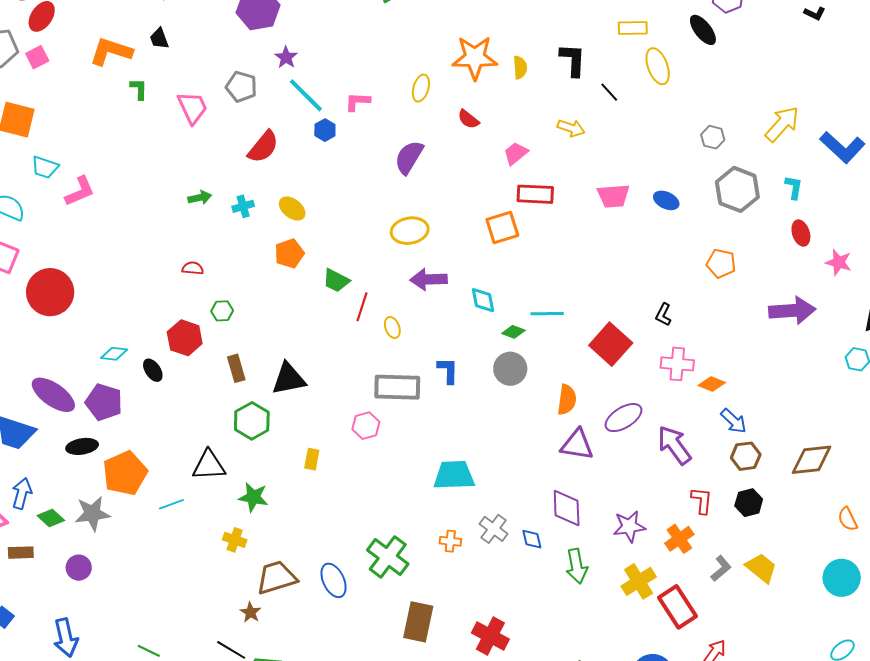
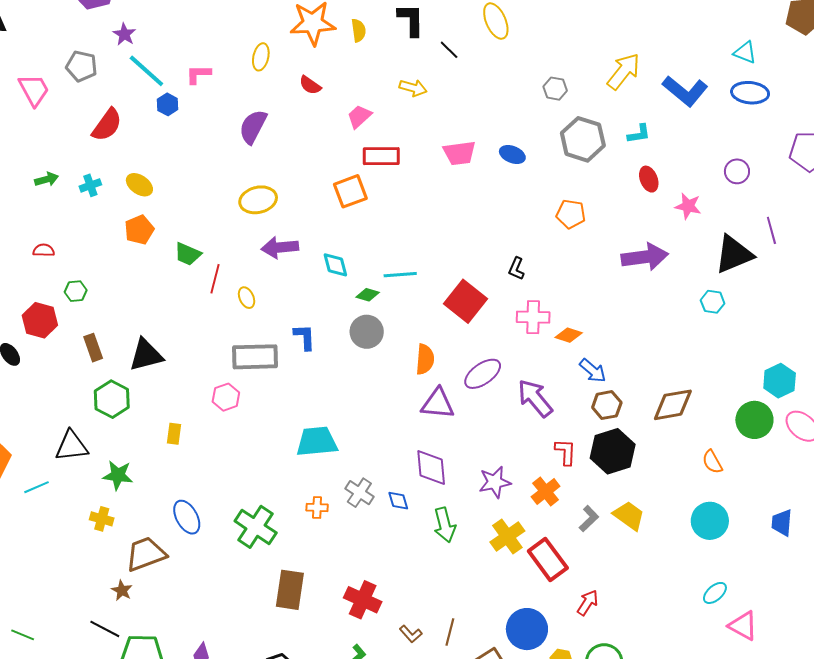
cyan L-shape: (794, 187) -> (639, 134), turned 75
black hexagon: (749, 503) -> (613, 451), size x1.6
blue ellipse: (334, 580) -> (187, 517), moved

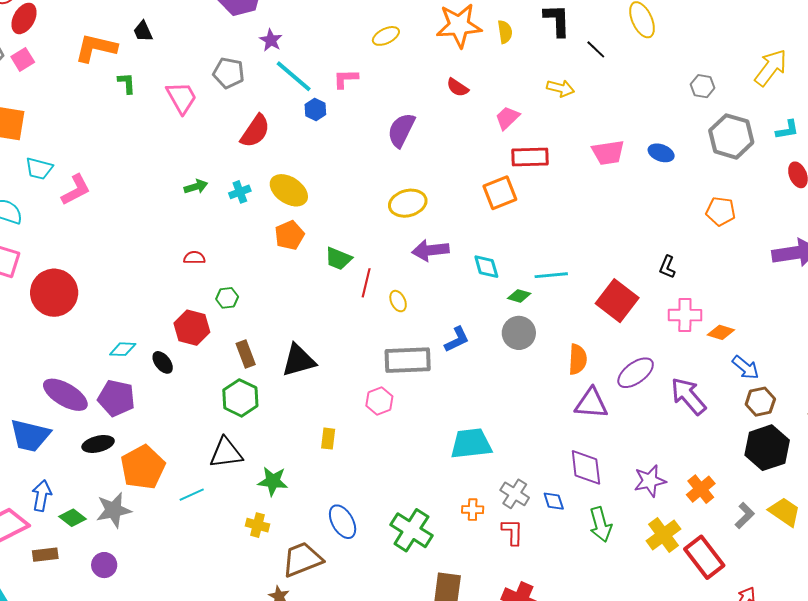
yellow ellipse: (261, 57) -> (386, 36), moved, turned 52
yellow ellipse: (139, 185) -> (289, 190), size x1.4
blue L-shape: (305, 337) -> (457, 339), turned 68
green hexagon: (112, 399) -> (240, 398), moved
red L-shape: (566, 452) -> (512, 532), moved

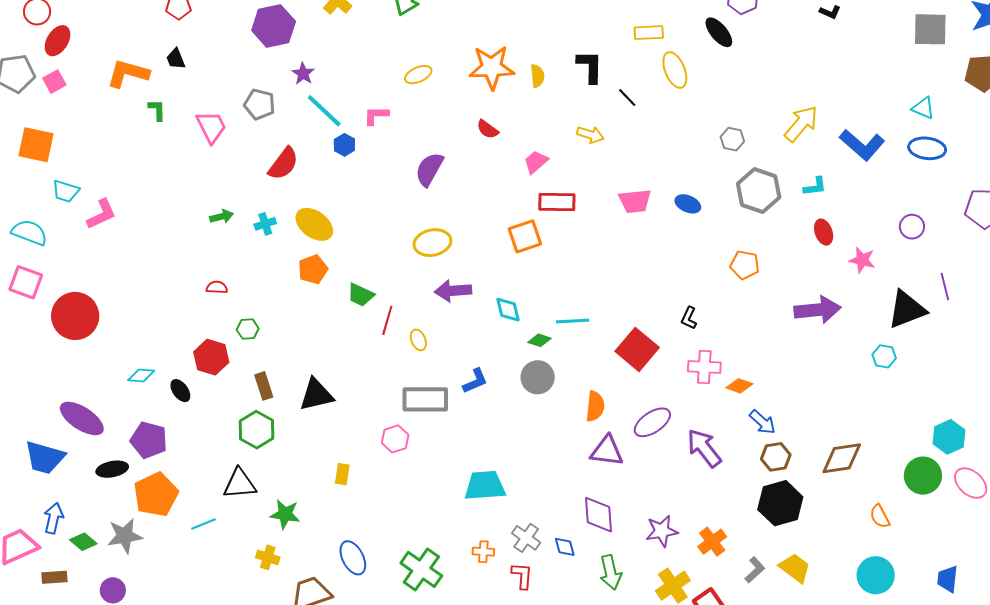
purple pentagon: (116, 398) -> (149, 440), moved

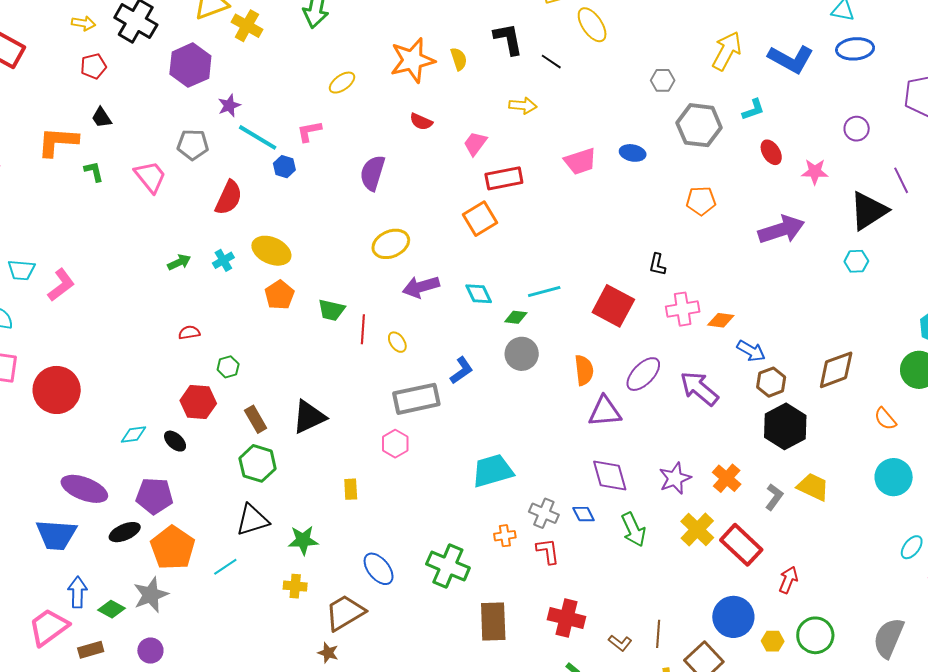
purple star: (303, 74) -> (229, 105), turned 30

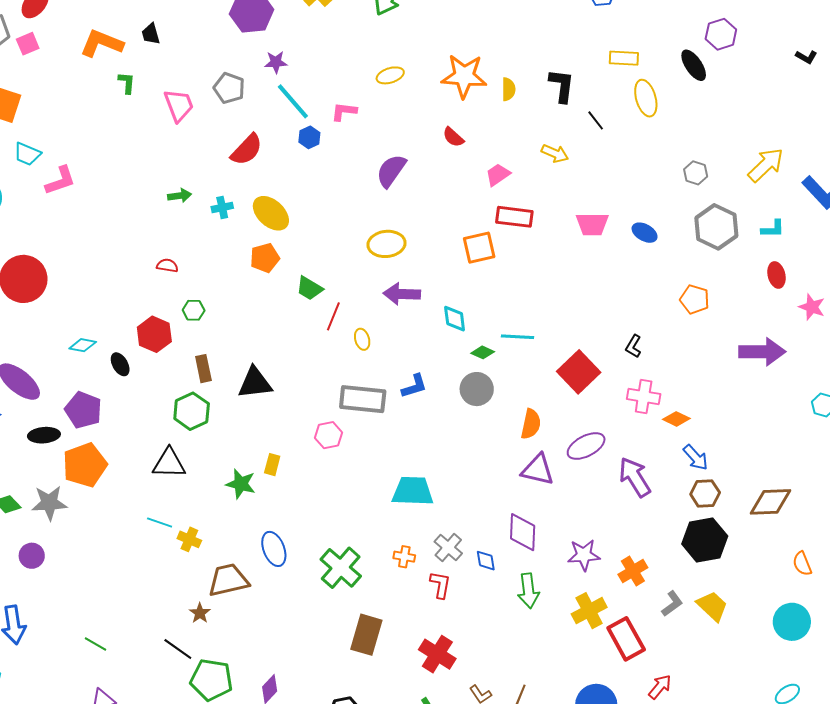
green star: (303, 540) -> (241, 484), moved
cyan line: (225, 567) -> (160, 523), moved, turned 35

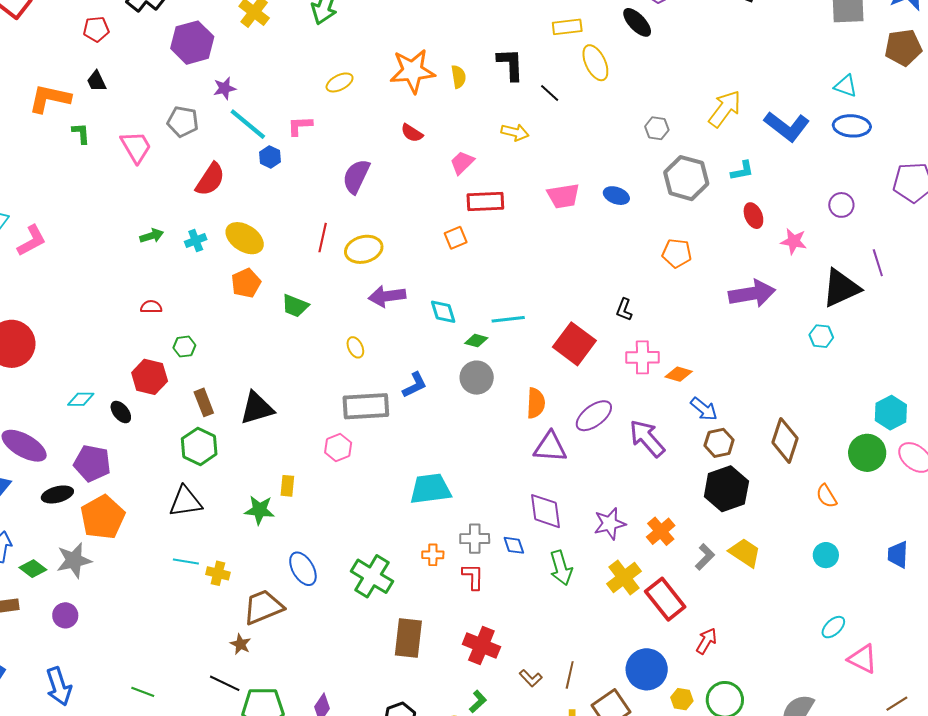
orange square: (479, 248) -> (456, 238), size x0.7
red line: (333, 316) -> (323, 238), moved
brown diamond: (771, 502) -> (785, 440), turned -60
gray cross: (448, 548) -> (475, 539), turned -32
cyan circle: (792, 622) -> (826, 555), size x0.7

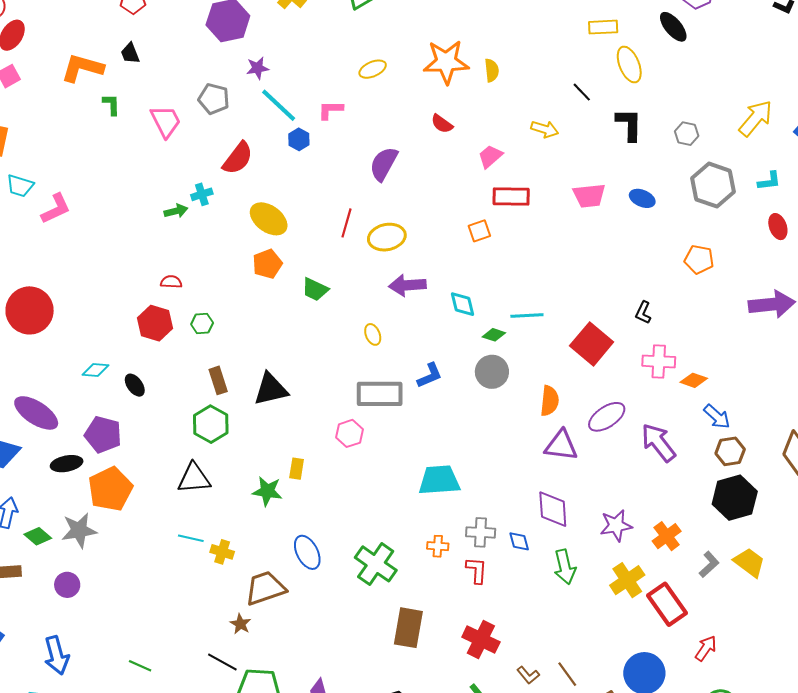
black L-shape: (510, 64) -> (629, 125), moved
cyan cross: (196, 240) -> (202, 194), moved
red hexagon: (150, 377) -> (155, 323), moved
brown line: (570, 675) -> (567, 674), turned -52

